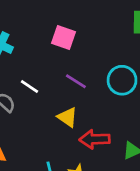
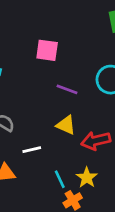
white line: (30, 86) -> (32, 150), moved, turned -36

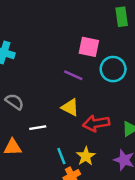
pink square: (47, 50) -> (89, 47), moved

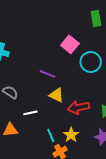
pink square: (89, 47) -> (70, 44), turned 30
purple line: (73, 75) -> (48, 74), moved

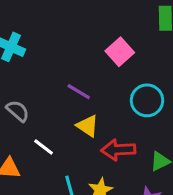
cyan circle: (91, 62) -> (147, 100), moved
white line: (30, 113) -> (44, 147), turned 40

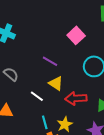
white line: (44, 147) -> (37, 96), moved

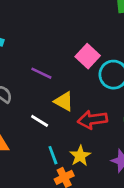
pink square: (76, 35) -> (88, 56), moved
purple line: (50, 61) -> (41, 73), moved

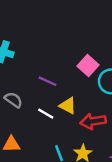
white line: (40, 121) -> (46, 114), moved

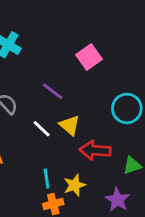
pink square: (88, 66) -> (89, 57), moved

